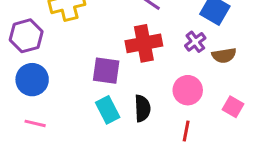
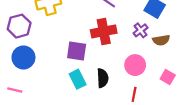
pink line: (35, 123) -> (15, 90), moved

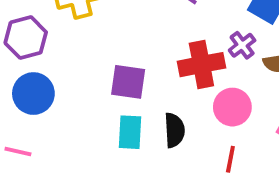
red cross: (104, 31) -> (201, 65), moved
cyan rectangle: (78, 79) -> (130, 132), turned 30

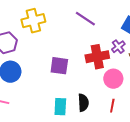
black semicircle: (174, 130) -> (83, 103), moved
cyan rectangle: (130, 132) -> (60, 107), moved

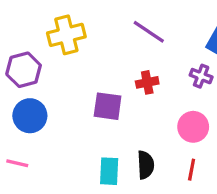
purple cross: (118, 47) -> (201, 76), turned -32
red cross: (97, 57) -> (147, 82), moved, size x0.6

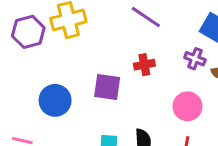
purple hexagon: (24, 70) -> (28, 32), moved
blue circle: (30, 116) -> (55, 100), moved

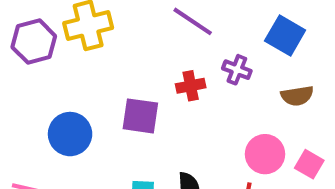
purple cross: (195, 59) -> (237, 70), moved
pink circle: (187, 106) -> (265, 154), moved

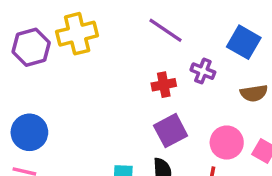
purple square: (140, 116) -> (171, 131), moved, turned -36
blue circle: (70, 134) -> (29, 132), moved

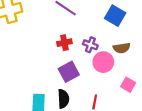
purple cross: (203, 71) -> (90, 45), moved
pink circle: (227, 143) -> (103, 62), moved

